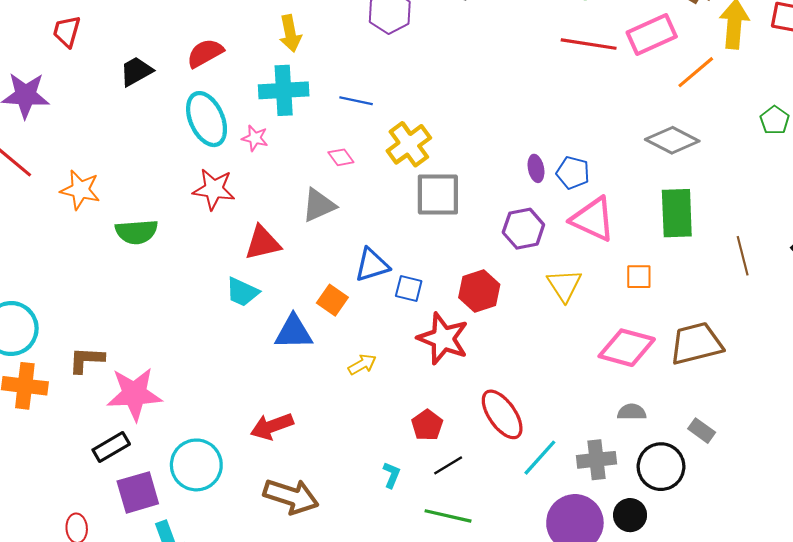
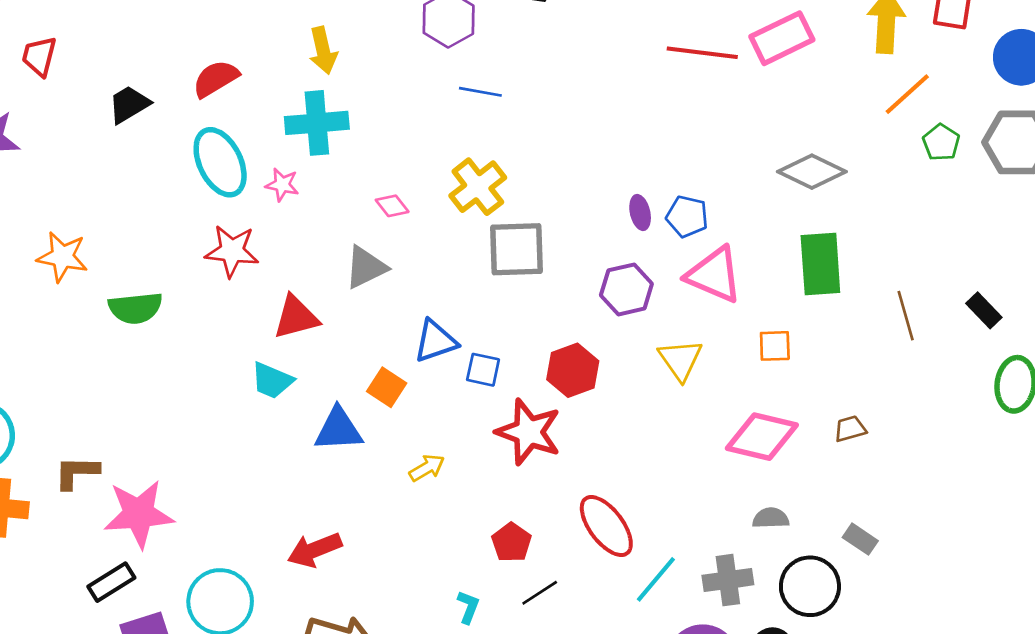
orange line: (696, 72) -> (907, 94), moved
blue line: (356, 101) -> (480, 92), moved
brown trapezoid: (696, 344) -> (850, 429), size x0.5

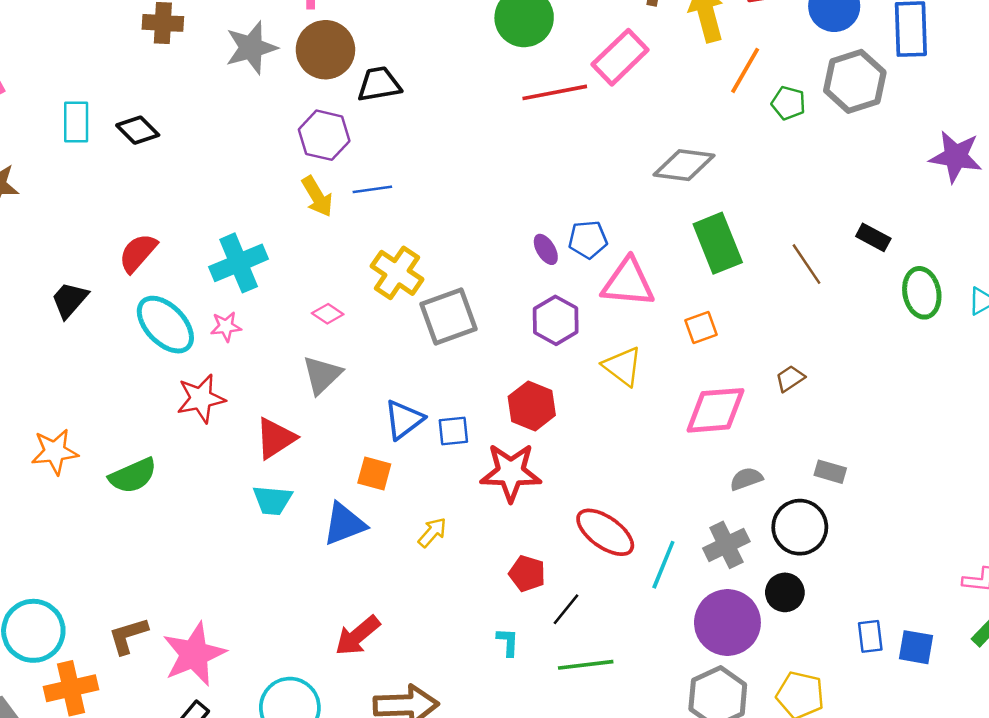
yellow arrow: (323, 50) -> (317, 197), moved

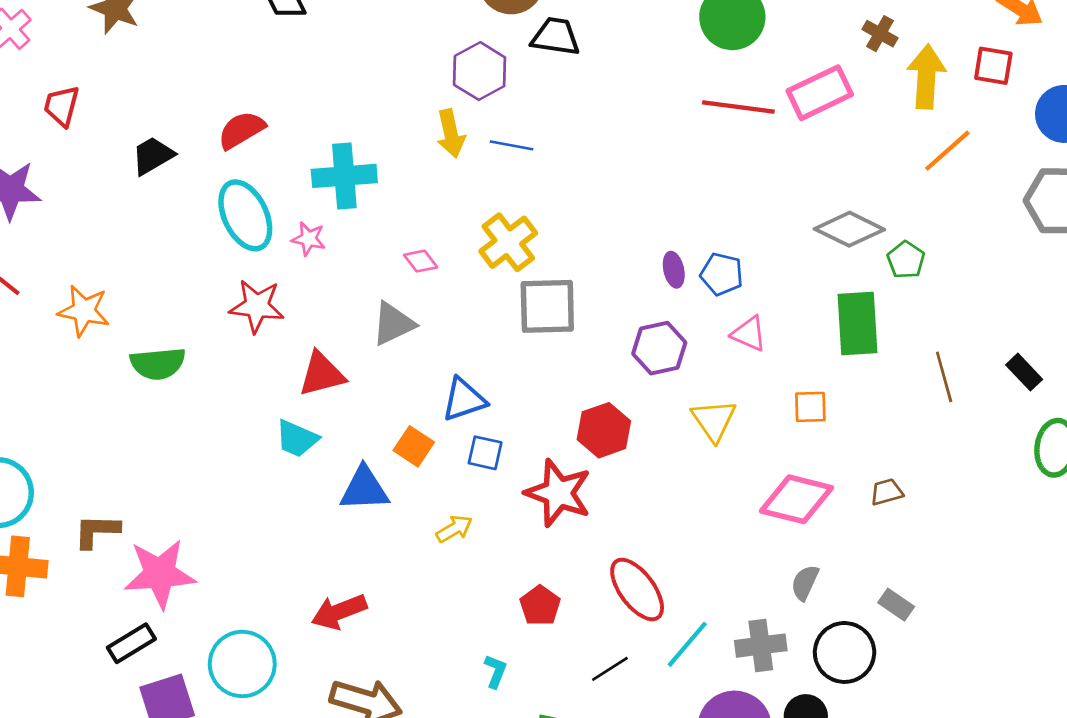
green pentagon: (788, 103) -> (906, 260), moved
pink triangle: (628, 283) -> (749, 334), size x0.6
blue square: (453, 431) -> (485, 453), moved
gray semicircle: (746, 479) -> (805, 583), turned -64
black line: (566, 609) -> (610, 669), moved

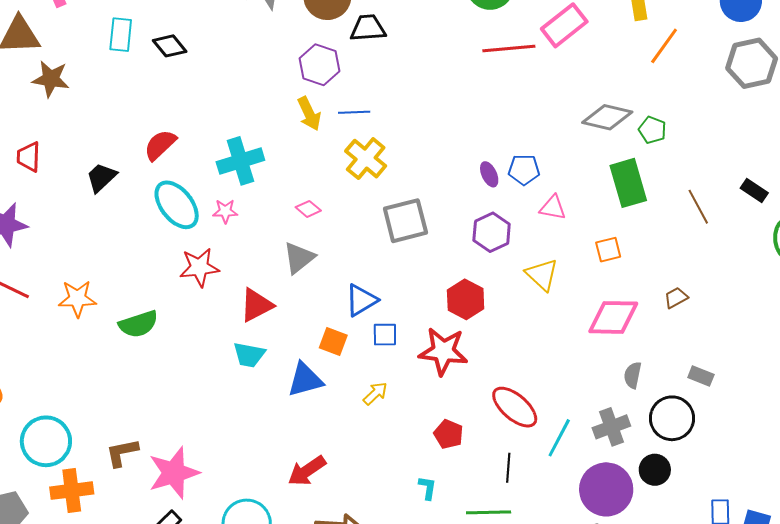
yellow cross: (508, 242) -> (366, 159), moved
black line: (610, 669) -> (508, 468), turned -40

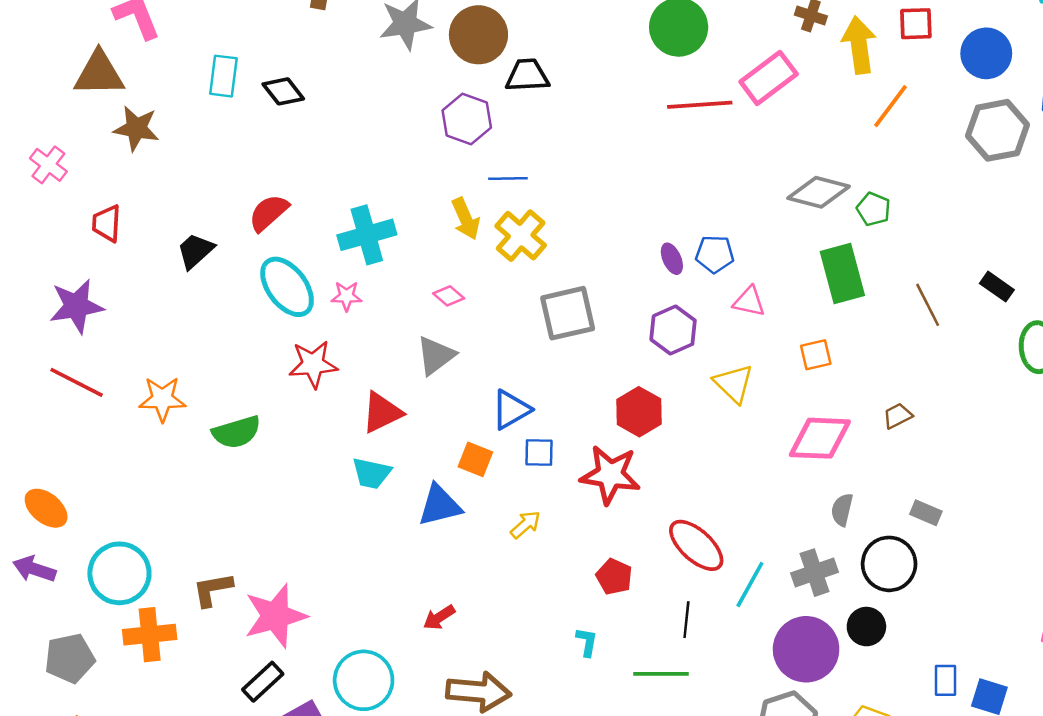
yellow arrow: (309, 114) -> (466, 219), moved
red arrow: (307, 471) -> (439, 617), size x0.7

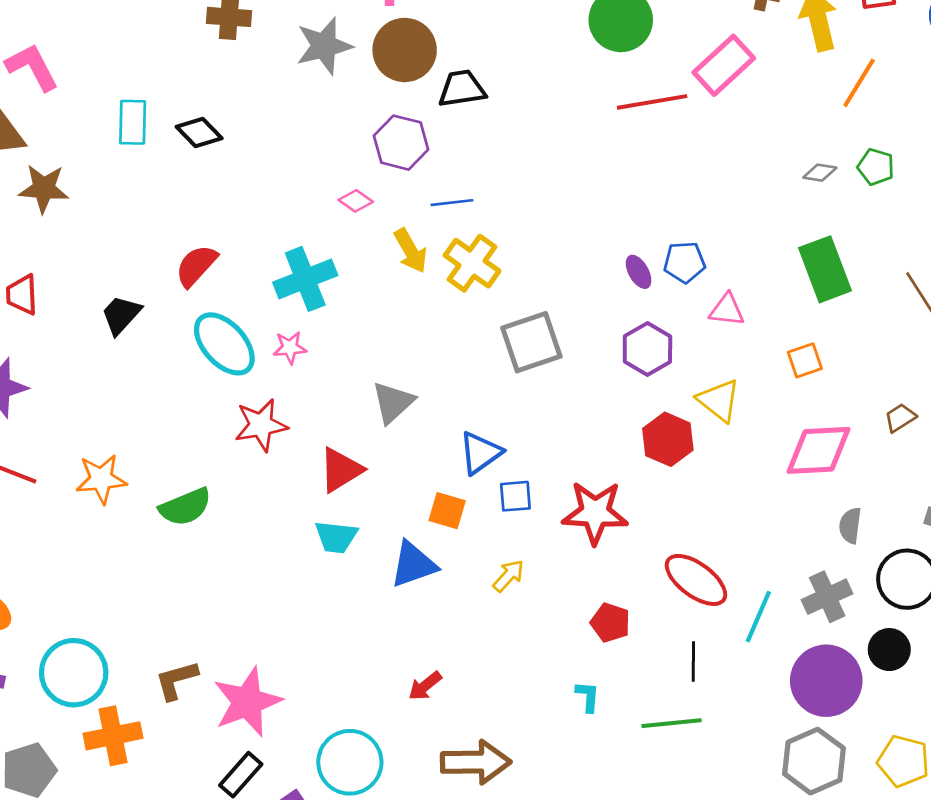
gray diamond: (819, 192) -> (820, 173), moved, size x0.5
green pentagon: (874, 209) -> (876, 167), moved
pink diamond: (449, 296) -> (356, 201), moved
red hexagon: (639, 412) -> (668, 439), moved

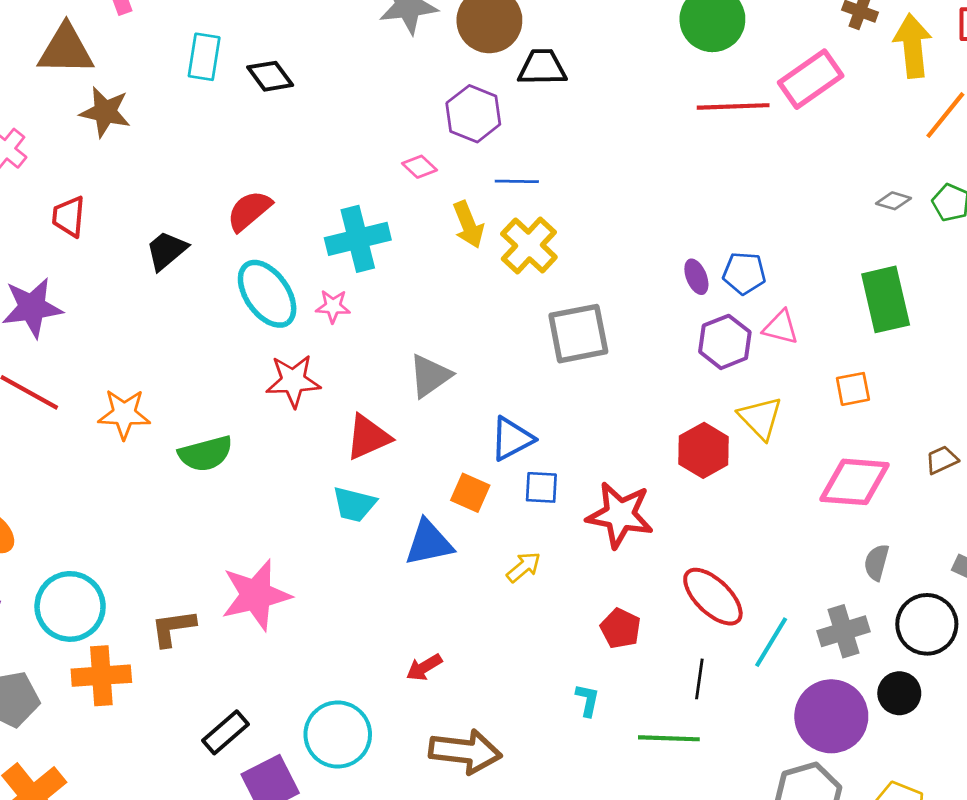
purple hexagon: (647, 349) -> (725, 342), moved
pink star: (247, 702) -> (256, 595), moved

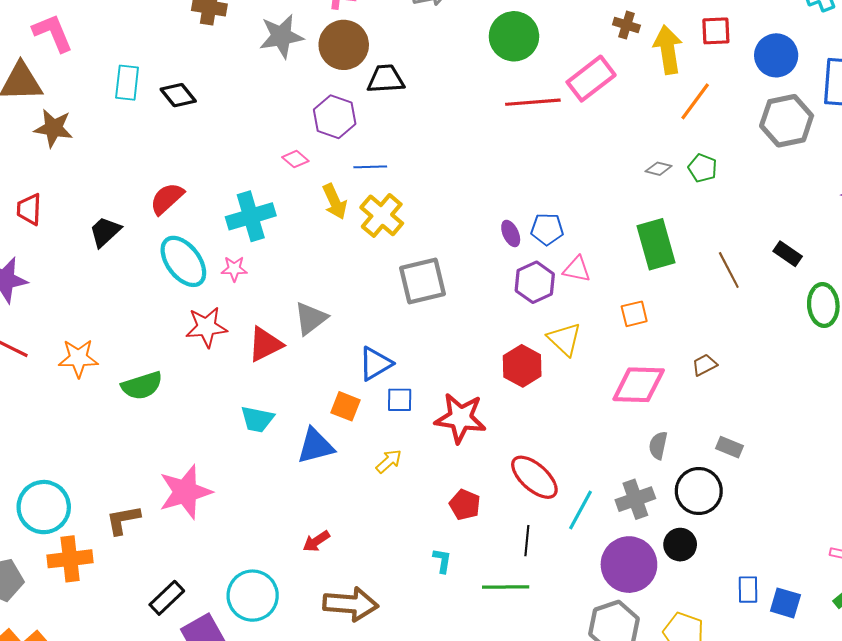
red triangle: (368, 437) -> (265, 344), moved

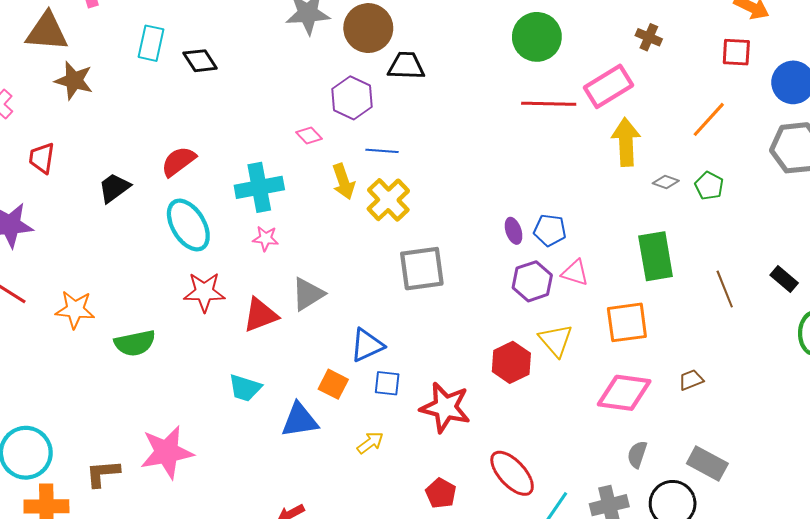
yellow arrow: (668, 50) -> (626, 142), moved
pink star: (234, 269) -> (266, 238), moved
orange square: (634, 314) -> (627, 322), size x1.6
gray rectangle: (730, 447) -> (707, 463), size x1.5

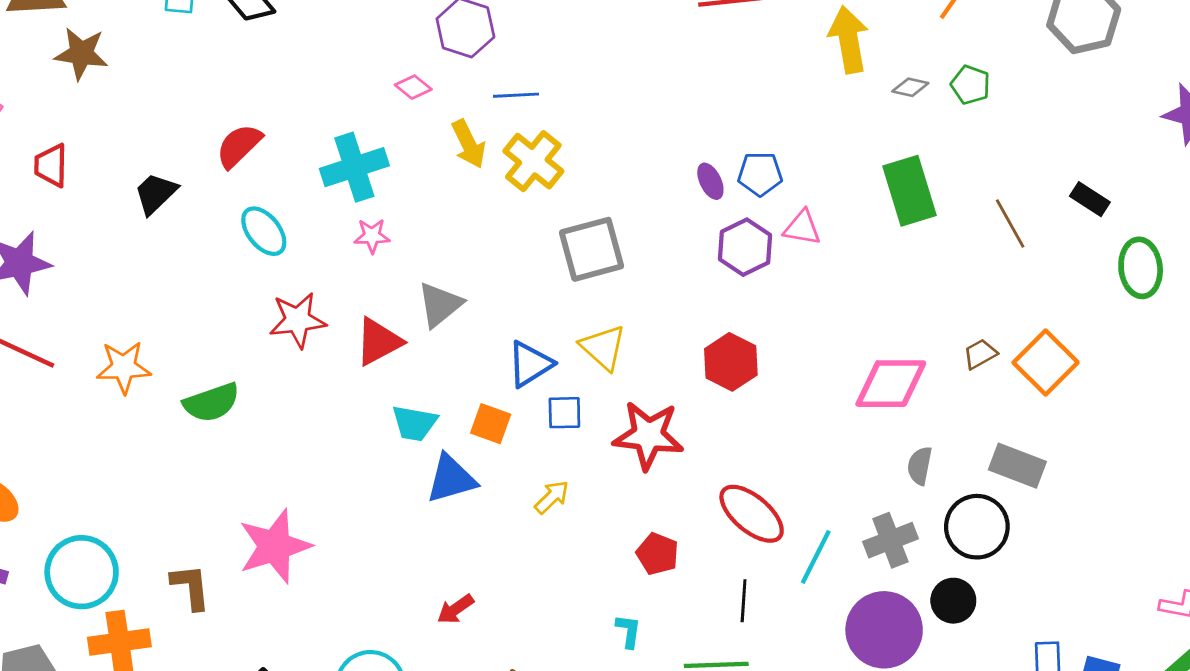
cyan ellipse: (188, 225) -> (264, 231), size x0.7
orange square: (627, 322) -> (1046, 363), moved, turned -30
yellow triangle: (556, 340) -> (603, 347), moved
cyan trapezoid: (245, 388) -> (415, 423), moved
brown L-shape: (103, 473) -> (191, 587), turned 96

